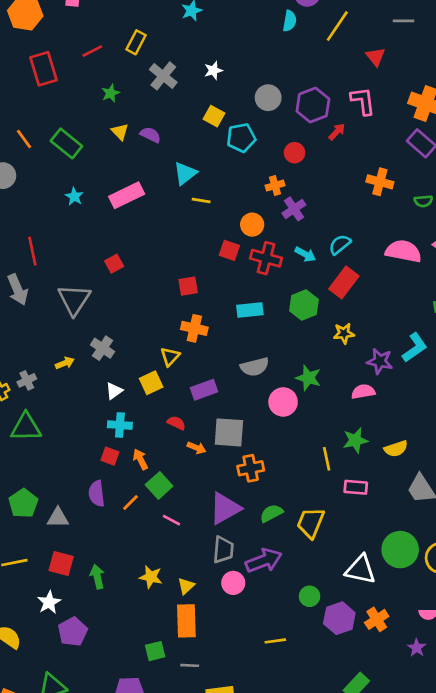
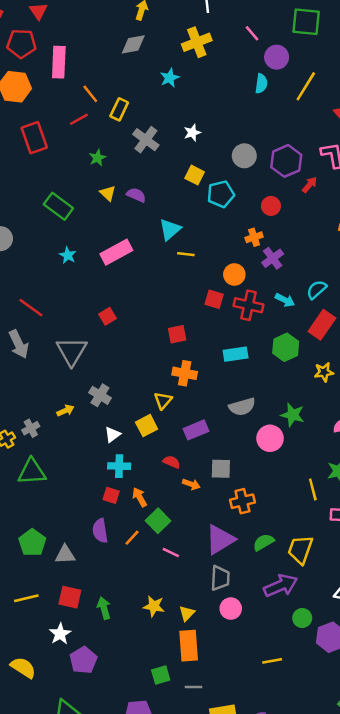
orange line: (24, 139) -> (90, 94), moved
red line: (32, 251) -> (31, 308), turned -40
gray square: (229, 432) -> (221, 469), size x0.7
purple arrow: (264, 561) -> (281, 586), moved

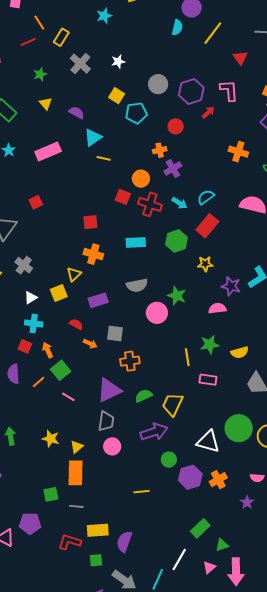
purple semicircle: (136, 195) -> (77, 113), moved

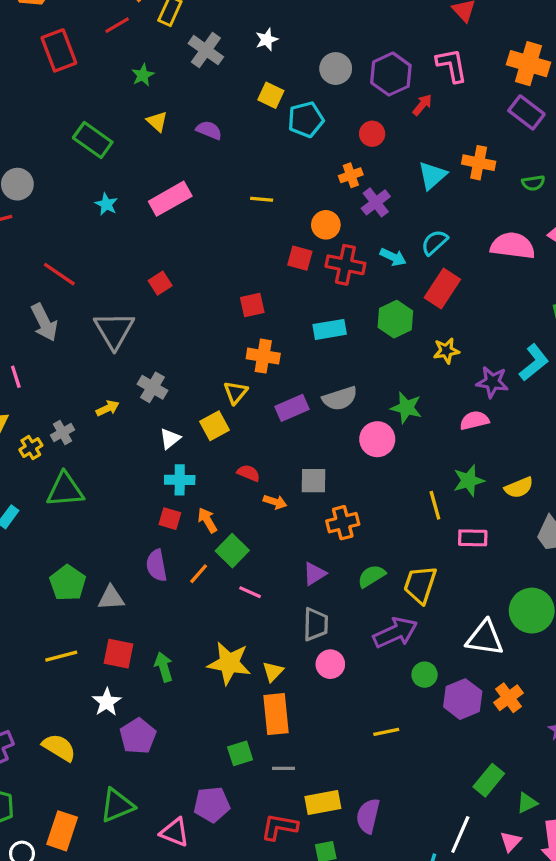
cyan triangle: (93, 137) -> (432, 175), moved
purple rectangle: (98, 300) -> (292, 408), moved
purple triangle: (109, 390) -> (314, 574), size x0.6
yellow star: (51, 439) -> (229, 663), size x1.5

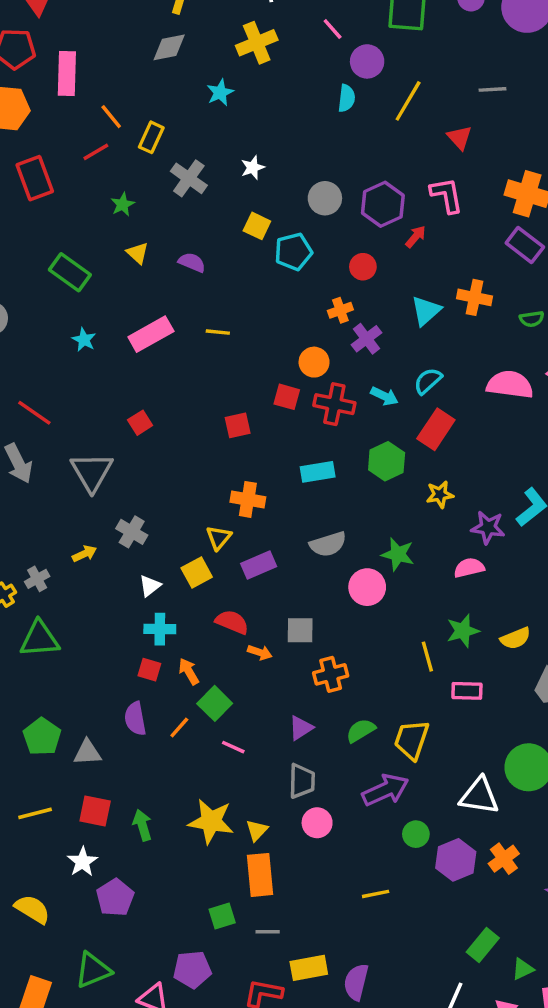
yellow line: (262, 199) -> (218, 332), moved
red square: (252, 305) -> (238, 425), moved
purple rectangle: (292, 408) -> (259, 565), moved
red semicircle: (249, 473) -> (232, 622), size x1.4

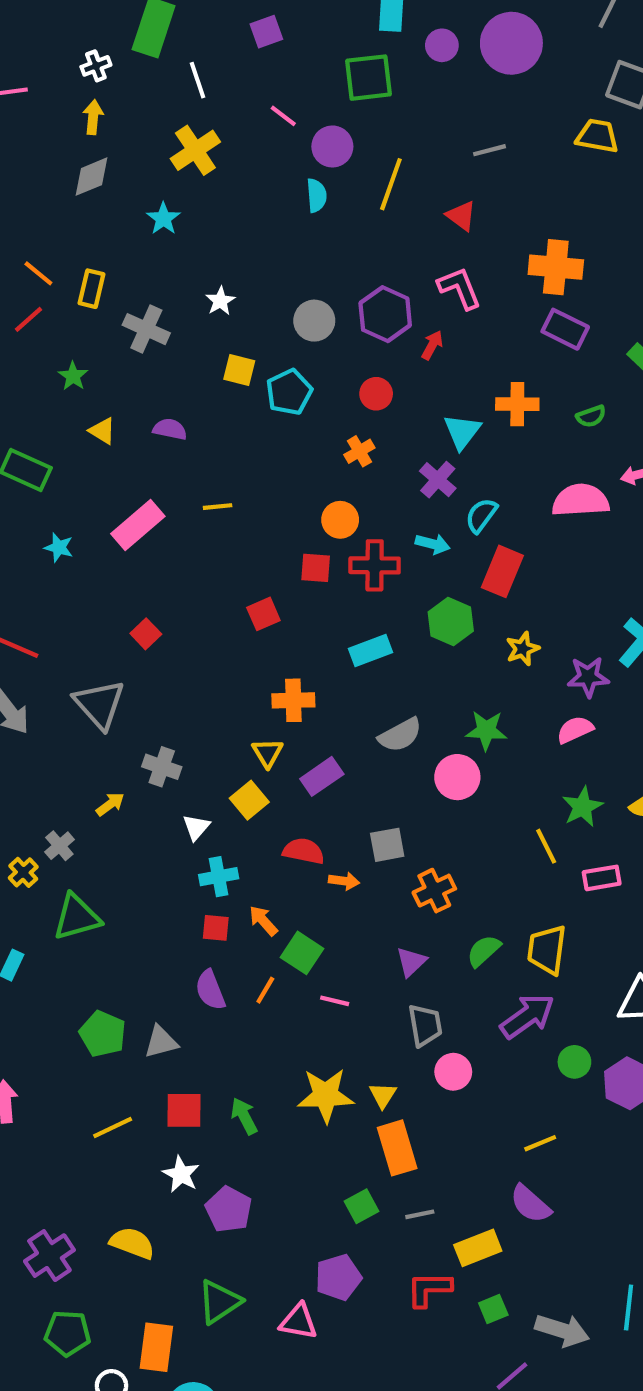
purple cross: (366, 339) -> (438, 480), moved
purple semicircle: (356, 982) -> (530, 1204), moved, turned -51

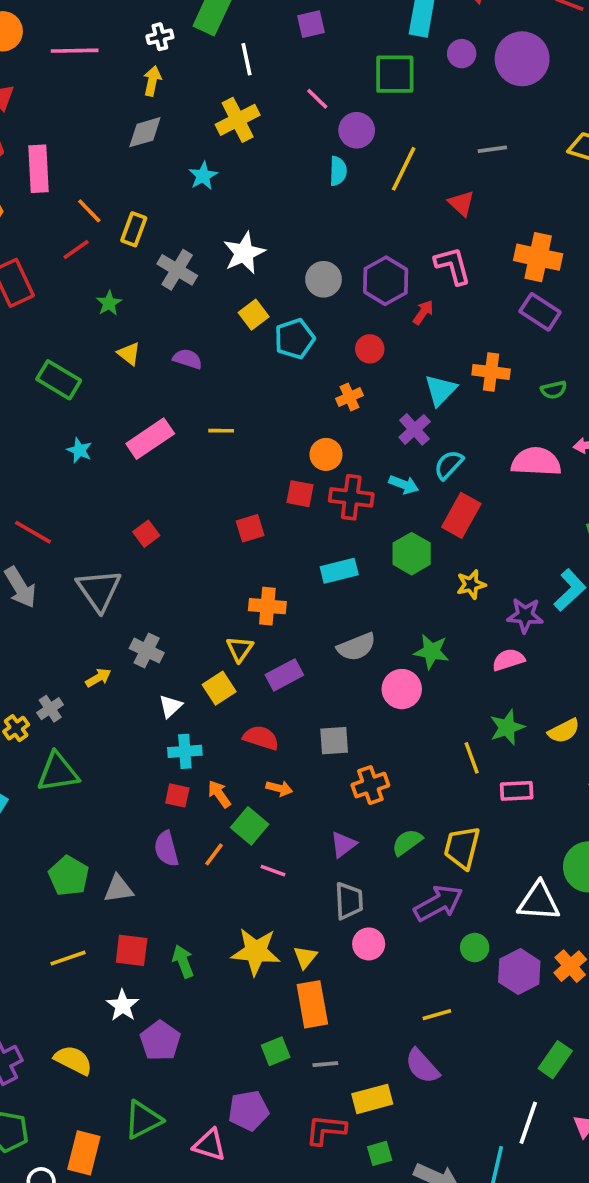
white star: (220, 301) -> (244, 253), size x1.6
yellow square: (239, 370) -> (254, 315), turned 32
orange arrow: (344, 881) -> (279, 788), moved

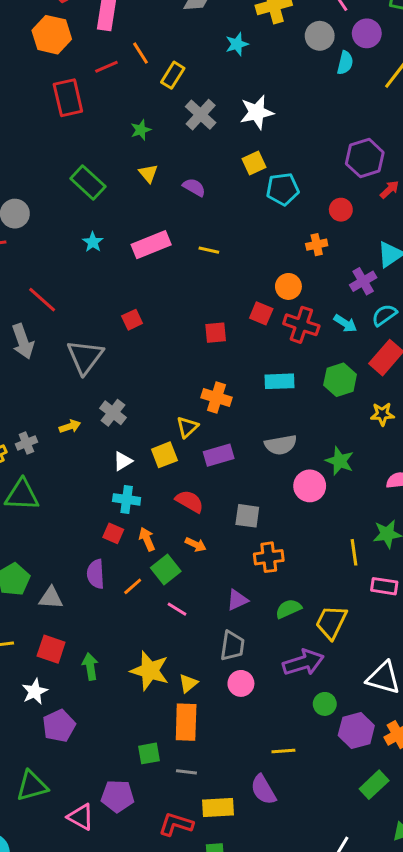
red line: (76, 250) -> (106, 67), moved
gray circle: (324, 279) -> (320, 36), moved
green rectangle: (555, 1060) -> (374, 785), moved

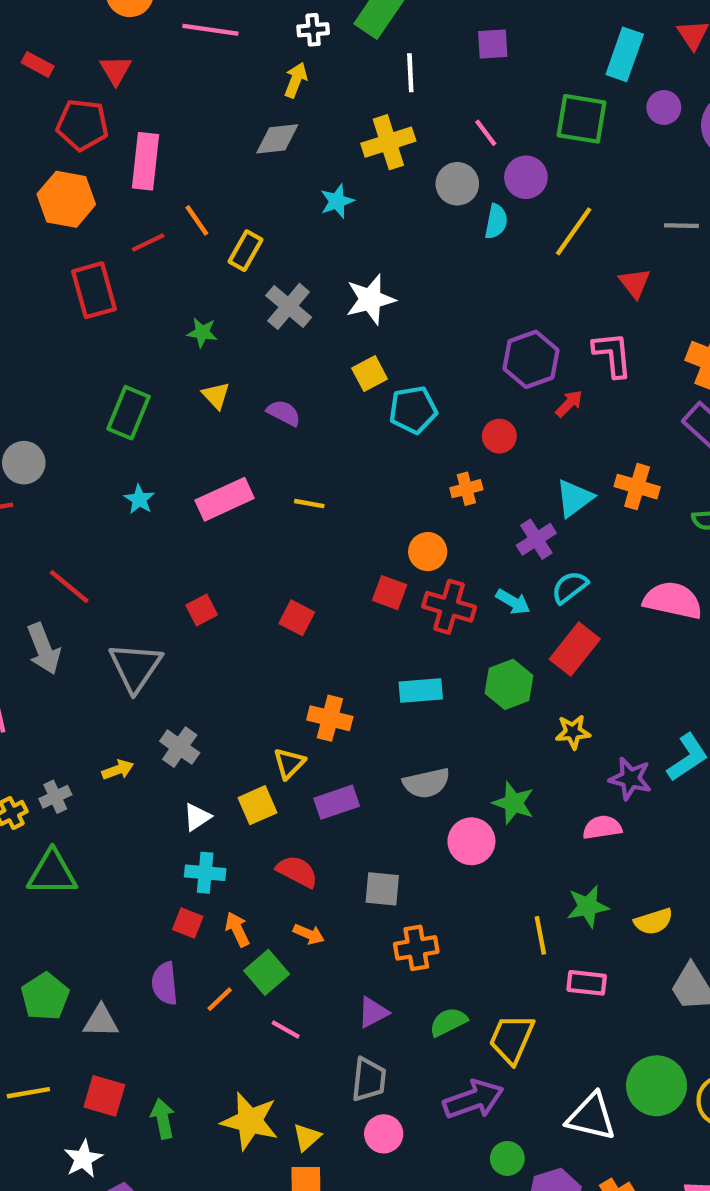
green star: (141, 130) -> (202, 333), turned 30
green rectangle: (88, 183) -> (129, 413), turned 72
red square: (216, 333) -> (297, 618), moved, turned 35

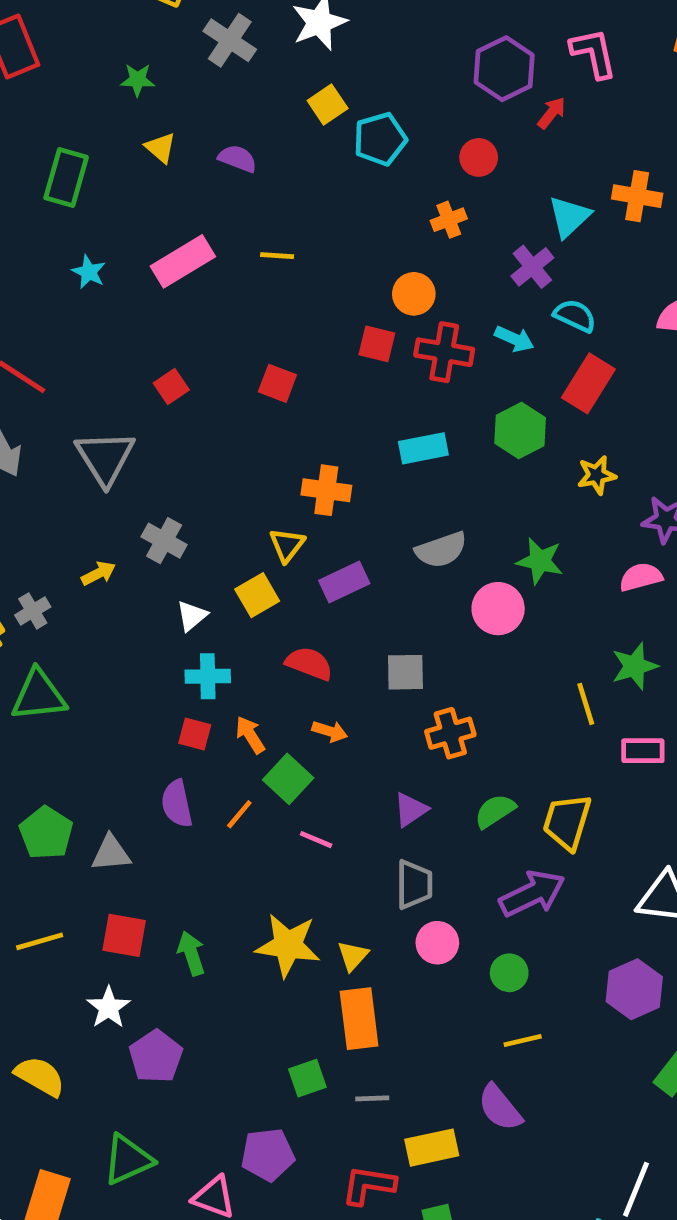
cyan semicircle: (570, 587) -> (575, 316), turned 69
green circle: (507, 1158) -> (509, 973), moved

